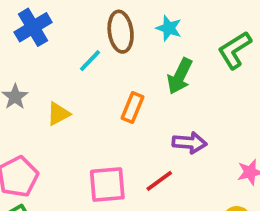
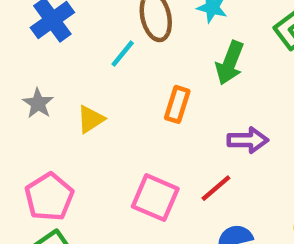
pink square: (107, 185) -> (155, 198), turned 33

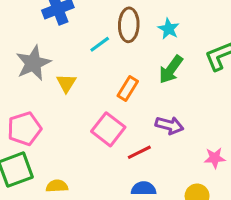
gray star: (38, 103) -> (33, 63), size x1.6
yellow triangle: (91, 119) -> (66, 83), turned -40
pink square: (155, 198) -> (108, 129), moved

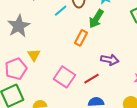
green arrow: (171, 70) -> (96, 19), moved
yellow triangle: (66, 83) -> (34, 55), moved
pink square: (108, 129) -> (65, 77), moved

